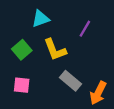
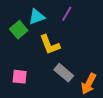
purple line: (85, 29) -> (67, 14), moved
green square: (22, 50) -> (19, 30), moved

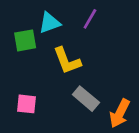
green square: (19, 30) -> (25, 40), turned 30

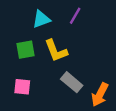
green square: (25, 40) -> (26, 50), moved

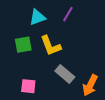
pink square: (22, 87) -> (28, 86), moved

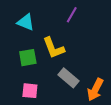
cyan triangle: (37, 17) -> (26, 22), moved, turned 42
green square: (23, 45) -> (28, 58), moved

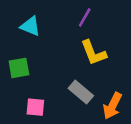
yellow L-shape: (54, 48) -> (94, 53), moved
green square: (28, 58) -> (19, 68), moved

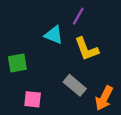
cyan triangle: (30, 26) -> (54, 35), moved

